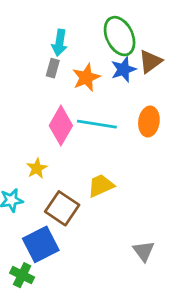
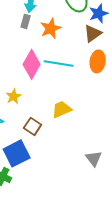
brown triangle: (150, 61) -> (93, 33), moved
blue star: (124, 69) -> (99, 13), moved
brown square: (62, 208) -> (33, 126), size x0.7

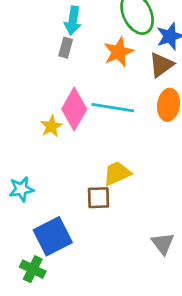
orange star: (51, 28) -> (118, 52), moved
yellow star: (14, 96) -> (51, 126), moved
brown square: (33, 126) -> (98, 198), moved, turned -36

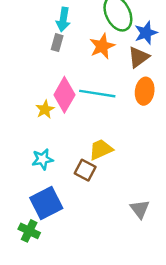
cyan star: (21, 189) -> (43, 159), moved
brown square: (98, 198) -> (85, 170), turned 30

